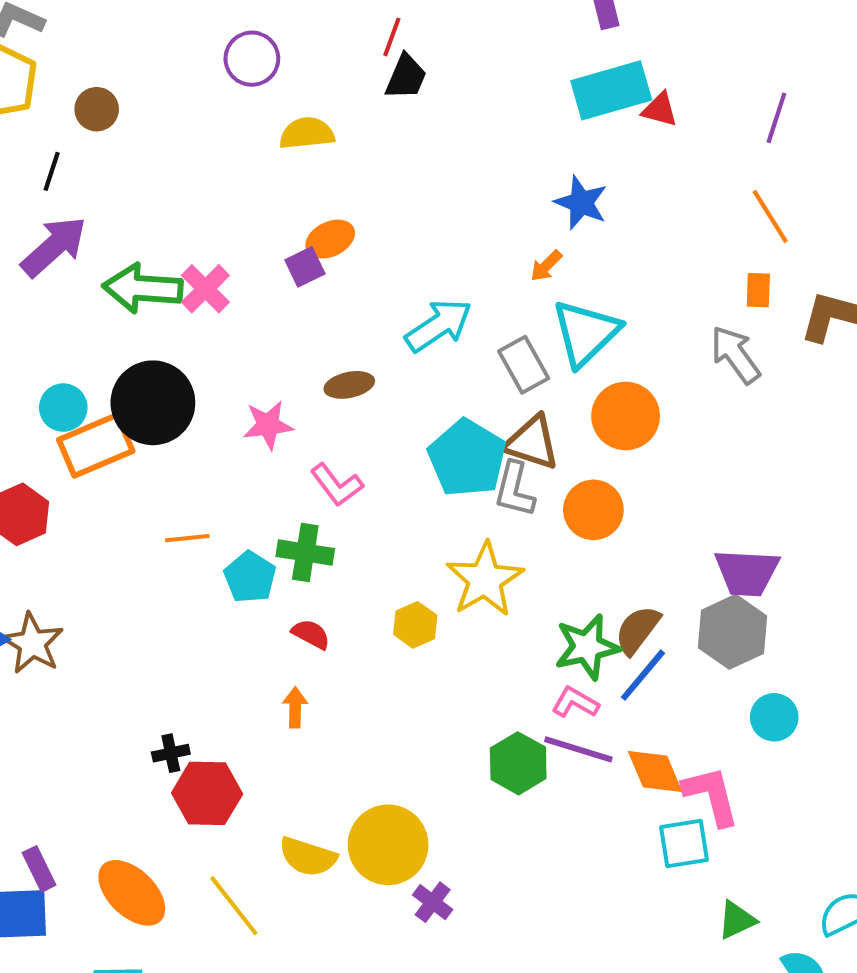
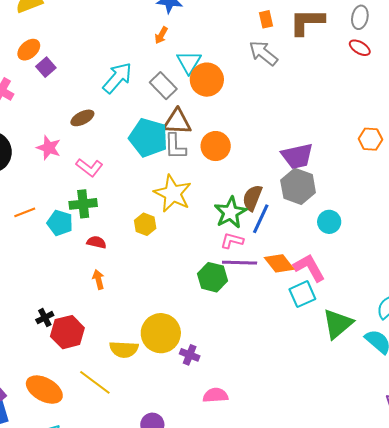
orange ellipse: (330, 239) -> (29, 50), moved
cyan triangle: (586, 333) -> (189, 62), size x0.7
orange circle: (626, 416) -> (207, 80), moved
pink star: (268, 425) -> (49, 148), turned -30
green triangle: (737, 920) -> (338, 324), size x1.6

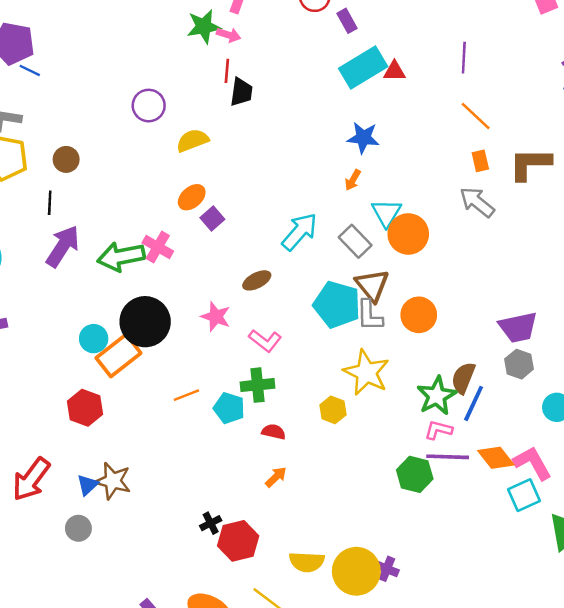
brown triangle: (177, 122) -> (372, 285), turned 48
gray hexagon: (298, 186) -> (519, 364), size x0.7
orange arrow: (98, 279) -> (276, 477), turned 60
yellow circle: (161, 333) -> (356, 571), moved

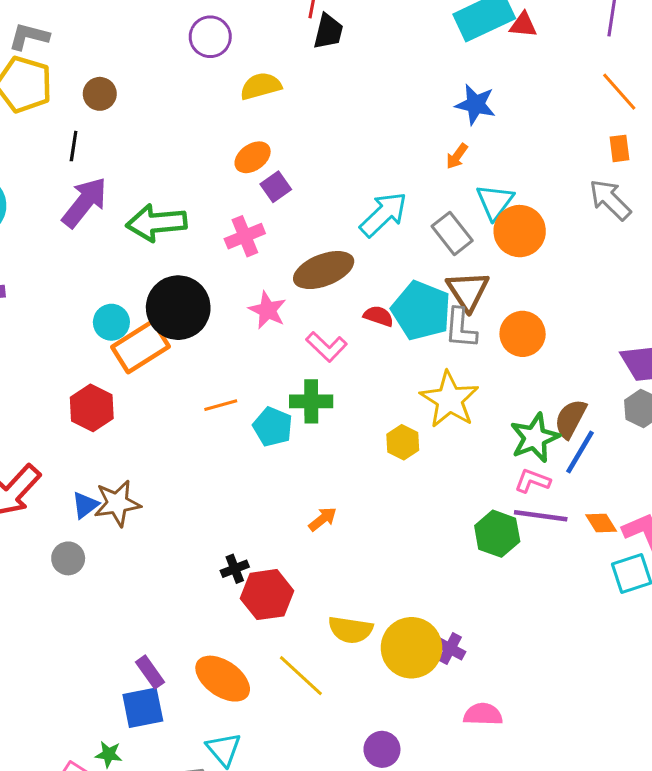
pink cross: (158, 247) -> (245, 236), moved, turned 32
brown ellipse: (257, 280) -> (324, 270), size x1.6
red semicircle: (274, 432) -> (379, 316), moved
orange diamond: (496, 458) -> (601, 523), size x0.7
brown star: (113, 481) -> (117, 503), turned -30

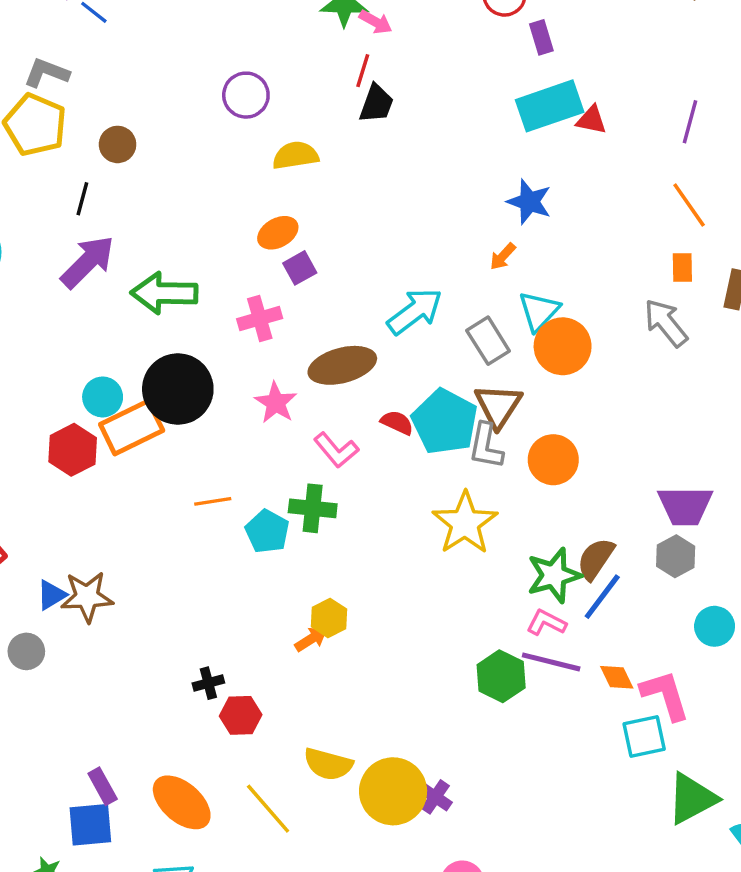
red hexagon: (92, 408) -> (73, 450), moved
yellow hexagon: (403, 442) -> (329, 618), moved
red hexagon: (267, 595) -> (241, 715), size x0.7

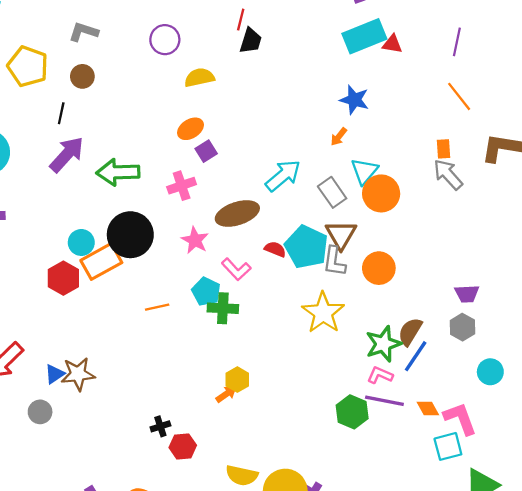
gray L-shape: (46, 73) -> (83, 32), moved
orange rectangle: (682, 268) -> (444, 149), moved
purple trapezoid: (685, 506) -> (467, 294), size x0.7
cyan pentagon: (267, 531) -> (206, 292), moved

